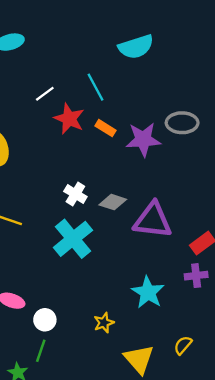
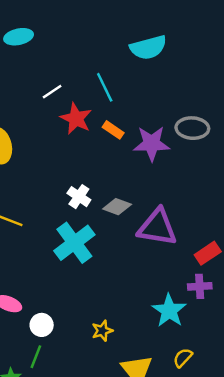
cyan star: (148, 292) -> (169, 311), moved

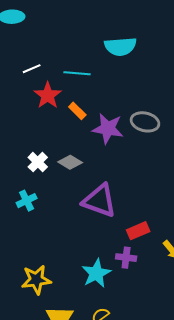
cyan line: (105, 87) -> (77, 73), turned -70
gray diamond: (117, 207) -> (70, 162), moved
cyan cross: (74, 243) -> (27, 201), size x0.6
yellow star: (102, 331) -> (36, 280), size x1.6

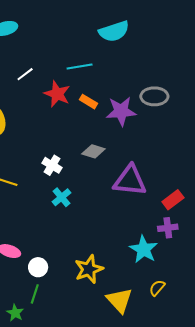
white line: (32, 69) -> (25, 74), moved
white cross: (38, 162) -> (52, 165), moved

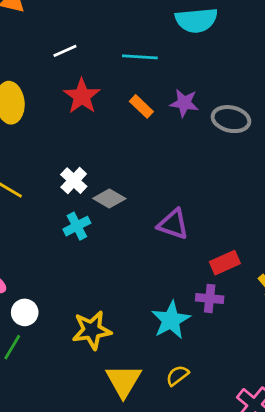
red star: (57, 94) -> (82, 96), moved
purple star: (121, 111) -> (184, 103), moved, size x0.7
gray diamond: (93, 151) -> (109, 198), moved
purple triangle: (130, 181) -> (173, 224), size x0.7

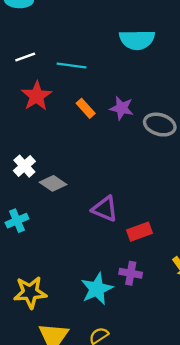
cyan line: (140, 57) -> (71, 65), moved
cyan cross: (77, 226) -> (17, 221), moved
red rectangle: (225, 263) -> (139, 232), moved

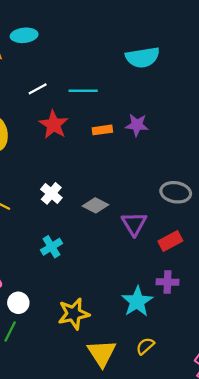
orange rectangle: (86, 108) -> (102, 130), turned -48
gray ellipse: (160, 125) -> (176, 192), moved
gray diamond: (53, 183) -> (96, 205), moved
purple triangle: (105, 209) -> (134, 224), turned 44

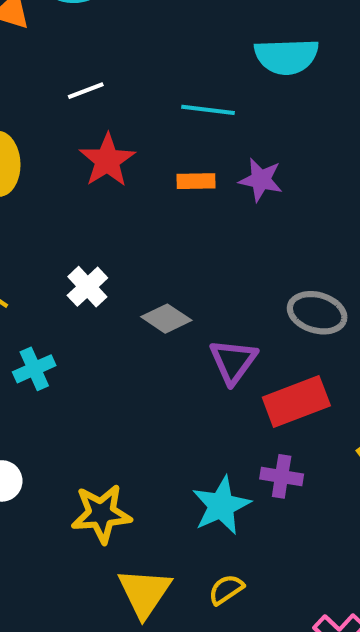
cyan line: (83, 91) -> (208, 110), moved
red rectangle: (170, 241) -> (296, 401), size x1.4
cyan cross: (51, 247) -> (34, 369), moved

